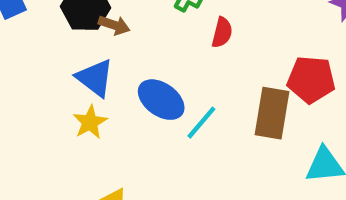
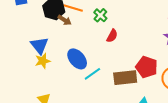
blue triangle: (95, 78) -> (39, 45), moved
brown rectangle: (272, 113) -> (125, 78), turned 60

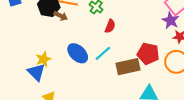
blue triangle: (39, 45) -> (36, 72), moved
cyan line: (92, 74) -> (103, 53), moved

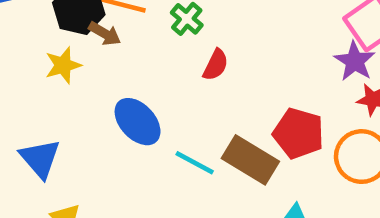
cyan line: (103, 53) -> (195, 163), moved, turned 66
yellow star: (43, 59) -> (63, 65), moved
brown rectangle: (128, 67) -> (250, 160), turned 40

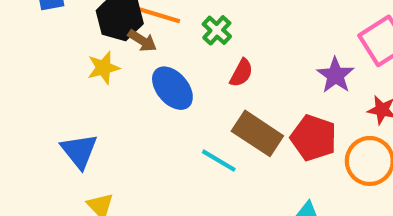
purple star: (355, 61) -> (335, 75), moved
blue ellipse: (138, 122) -> (172, 88), moved
brown rectangle: (250, 160) -> (257, 133), moved

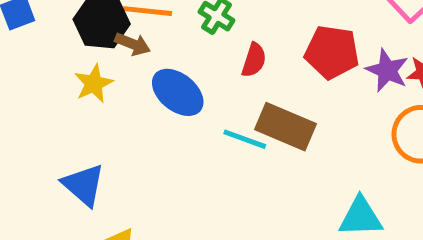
purple star: (335, 75) -> (387, 70), moved
red pentagon: (314, 138) -> (332, 52), moved
cyan line: (219, 161) -> (245, 139), moved

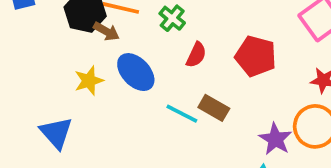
purple star: (387, 70) -> (275, 139), moved
yellow star: (94, 84) -> (89, 81), moved
brown rectangle: (286, 127) -> (214, 108), size x0.7

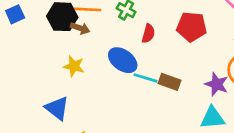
blue ellipse: (136, 72) -> (123, 60), moved
yellow star: (89, 81) -> (74, 66), turned -30
brown rectangle: (214, 108) -> (169, 82), moved

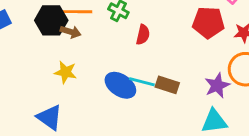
red pentagon: (192, 27) -> (208, 22), moved
blue ellipse: (123, 60) -> (120, 85), moved
purple star: (217, 84) -> (217, 86), turned 30

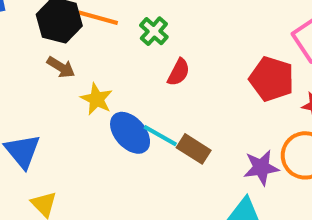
brown arrow: (71, 32) -> (61, 67), moved
yellow star: (66, 72) -> (97, 99), moved

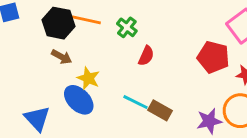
blue ellipse: (130, 133) -> (79, 100), moved

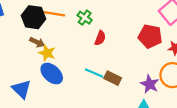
yellow star: (88, 78) -> (47, 53), moved
purple star: (209, 121) -> (150, 84), turned -30

